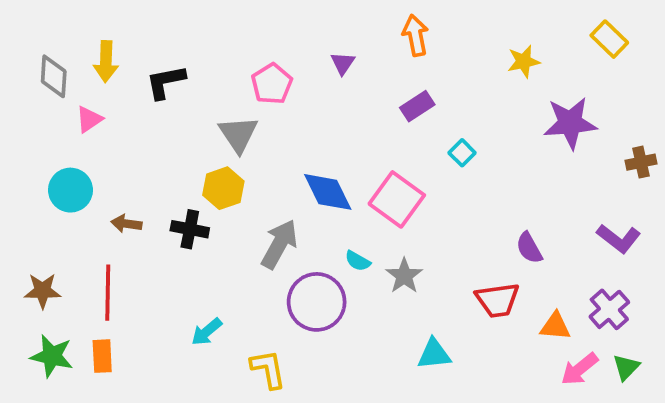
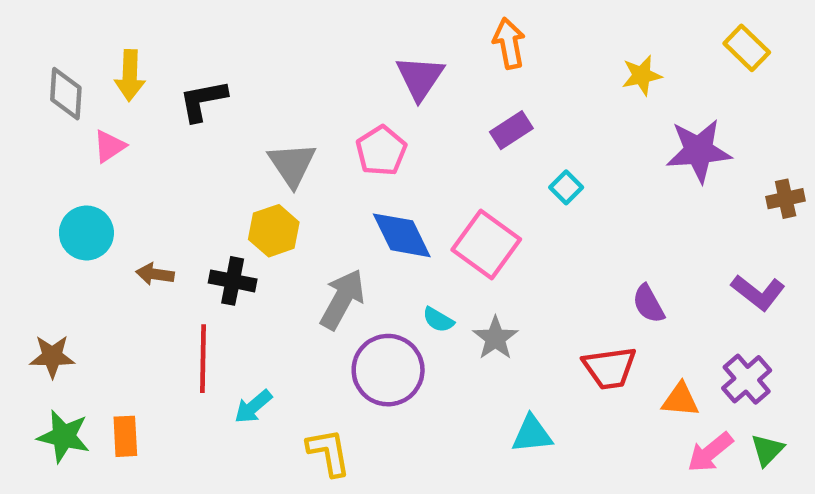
purple triangle: (343, 63) -> (420, 78), size x1.6
pink pentagon: (272, 84) -> (381, 151), moved
red line: (108, 293) -> (203, 359), moved

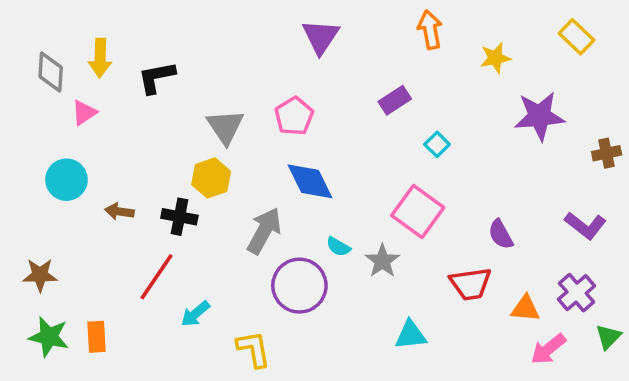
orange arrow: (509, 43) -> (430, 30), moved
purple triangle: (420, 78) -> (321, 37), moved
pink square: (486, 244) -> (418, 211), moved
red line: (203, 359) -> (156, 277), turned 33
green triangle: (767, 450) -> (608, 337), moved

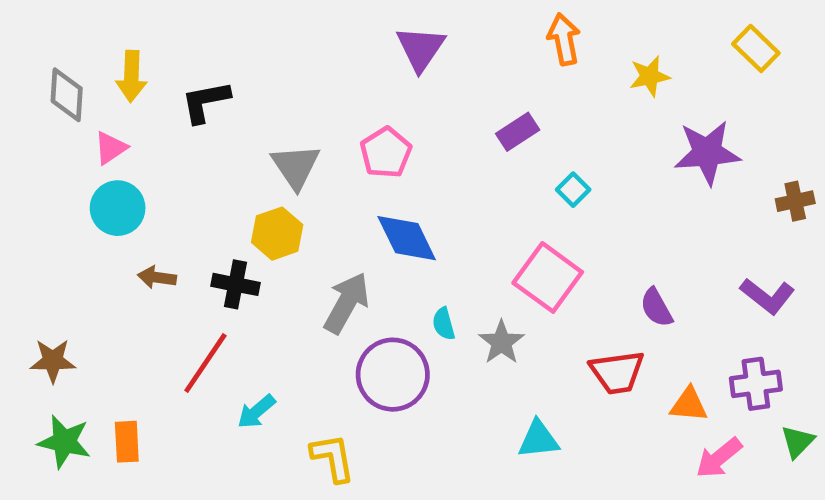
cyan circle: (66, 180) -> (118, 208), moved
cyan semicircle: (338, 247) -> (444, 324), turned 45
purple cross: (577, 293) -> (756, 384), turned 33

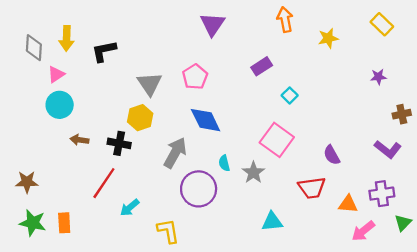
purple star: (707, 153) -> (378, 77), moved, size x0.5
brown cross: (795, 201) -> (402, 114), moved

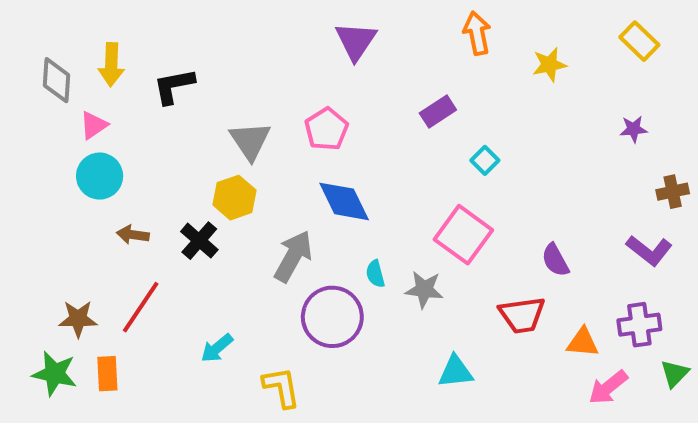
black cross: (119, 143) -> (199, 241), turned 30
gray star: (253, 173) -> (424, 289), turned -30
brown star: (27, 182) -> (78, 319), moved
red line: (104, 183) -> (141, 307), moved

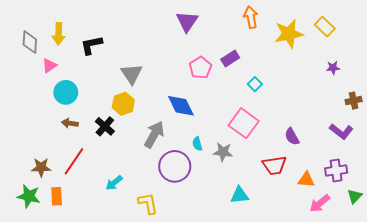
yellow rectangle: (639, 41) -> (325, 27), moved
yellow star: (549, 65) -> (289, 34), size x1.6
pink pentagon: (326, 129) -> (200, 68), moved
cyan circle: (100, 176) -> (66, 92), moved

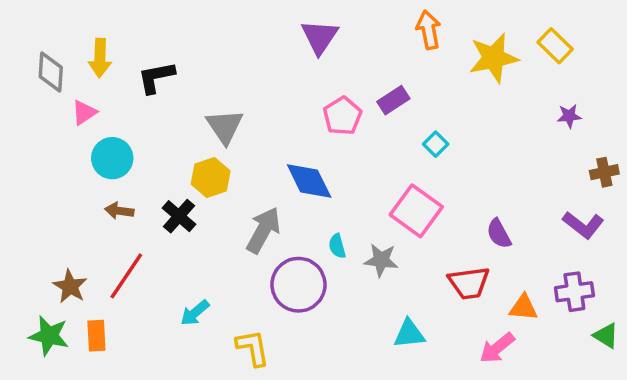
brown star: (41, 167) -> (70, 286), turned 30
green triangle: (355, 196) -> (606, 336), turned -42
pink arrow: (320, 203) -> (497, 348), moved

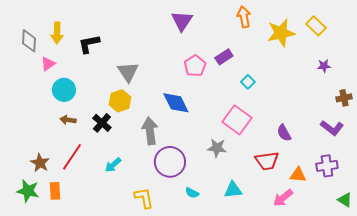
gray arrow: (263, 230) -> (150, 131), turned -36
cyan semicircle: (337, 246) -> (192, 193), moved, turned -48
cyan arrow: (195, 313) -> (113, 165), moved
green triangle: (606, 336) -> (345, 200), moved

